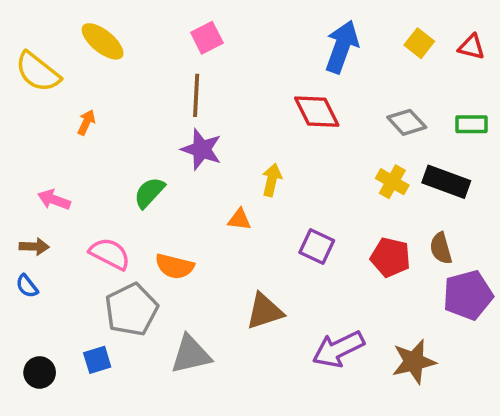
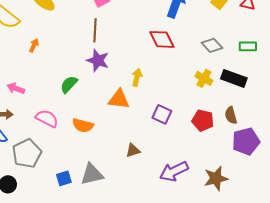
orange triangle: (239, 220) -> (119, 99), size x1.6
gray pentagon: (131, 310) -> (27, 153), moved
brown triangle: (265, 311) -> (133, 150), size x0.7
blue square: (97, 360) -> (64, 178), moved

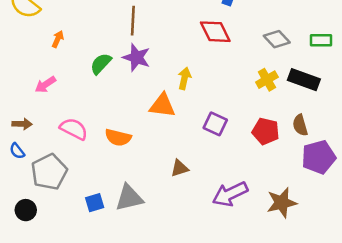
yellow cross: (204, 78) -> (267, 80), turned 30
green semicircle: (69, 84) -> (101, 64), moved
pink arrow: (16, 88) -> (45, 85), moved, turned -54

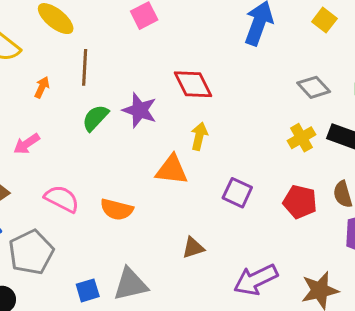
brown line: (133, 21) -> (85, 67), moved
red diamond: (215, 32) -> (193, 84), moved

